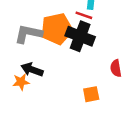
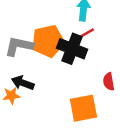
red line: (84, 15) -> (86, 34), moved, turned -49
orange square: (91, 94) -> (83, 108), size x1.6

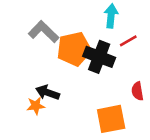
red line: (86, 34) -> (128, 41), moved
gray L-shape: (19, 46) -> (44, 32), moved, turned 32

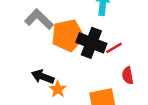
red line: (128, 41) -> (114, 48), moved
orange star: (36, 106) -> (58, 89), moved, turned -30

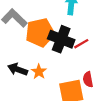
red semicircle: (128, 75) -> (88, 79), moved
orange star: (58, 89) -> (39, 72), moved

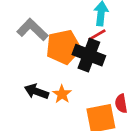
red line: (81, 44) -> (97, 35), moved

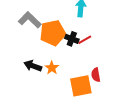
red line: (97, 35) -> (85, 40), moved
black cross: (89, 55) -> (72, 39), size x0.6

